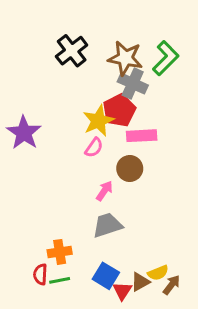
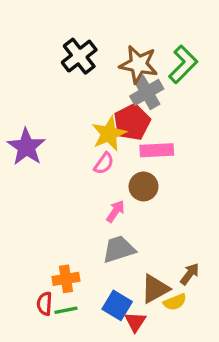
gray cross: (133, 83) -> (147, 92), turned 36
brown triangle: (140, 282) -> (155, 289), moved, size x1.4
brown arrow: (171, 285) -> (190, 274), moved

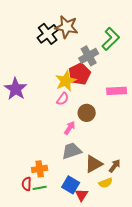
brown star: (139, 64) -> (67, 27), moved
pink rectangle: (157, 150) -> (117, 91), moved
brown triangle: (155, 289) -> (94, 164), moved

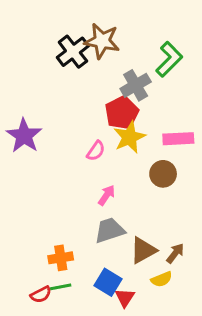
yellow star: (66, 81) -> (129, 137), moved
brown circle: (87, 113) -> (163, 174), moved
red semicircle: (27, 184) -> (41, 295), moved, turned -120

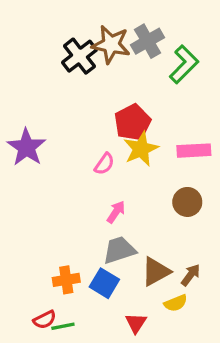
gray cross: (136, 85) -> (147, 41), moved
brown circle: (163, 174) -> (187, 202), moved
blue square: (108, 282) -> (104, 283), moved
green line: (61, 287) -> (63, 326), moved

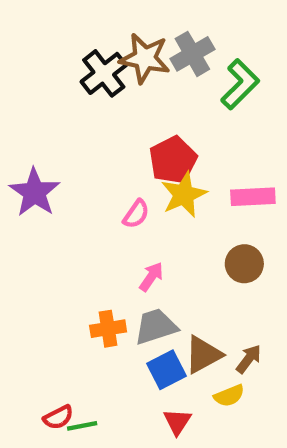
orange cross: (66, 280) -> (108, 329), moved
blue square: (104, 283) -> (166, 370), moved, turned 32

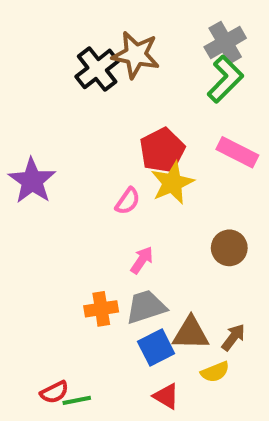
gray cross: (192, 54) -> (225, 43), moved
pink rectangle: (253, 197) -> (237, 152), moved, turned 30
brown triangle: (203, 355) -> (191, 333), turned 30
red triangle: (177, 422) -> (166, 396), turned -32

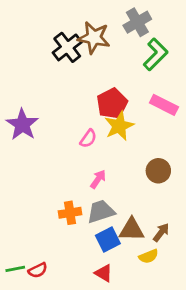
gray cross: (225, 43) -> (137, 22), moved
red triangle: (166, 396) -> (104, 273), moved
green line: (77, 400) -> (15, 269), moved

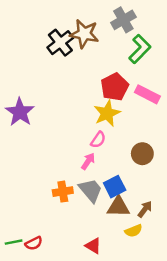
red pentagon: (112, 103) -> (115, 87), moved
pink semicircle: (88, 139) -> (98, 140), moved
gray trapezoid: (101, 211) -> (91, 190), turned 68
blue square: (108, 239) -> (115, 187), moved

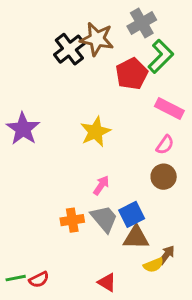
red pentagon: (115, 87) -> (132, 74), moved
yellow star: (107, 113) -> (95, 132), moved
pink semicircle: (98, 140) -> (165, 145), moved
brown arrow: (145, 209) -> (166, 255), moved

